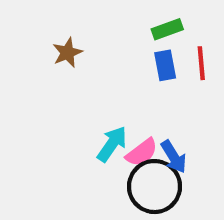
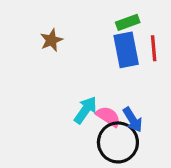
blue rectangle: (165, 65) -> (126, 50), size x1.5
pink semicircle: (142, 153) -> (108, 116), turned -110

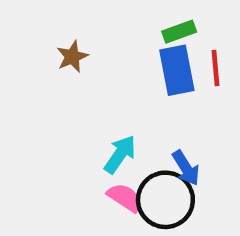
pink semicircle: (108, 116) -> (125, 198), moved

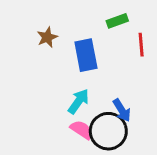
blue rectangle: (177, 70) -> (86, 55), moved

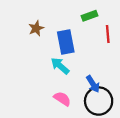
cyan arrow: (78, 101) -> (60, 66), moved, turned -84
black circle: (108, 131) -> (99, 101), moved

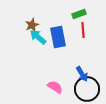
red line: (108, 34) -> (83, 30), moved
cyan arrow: (60, 66) -> (38, 37), moved

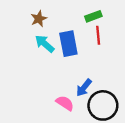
brown star: (32, 25) -> (39, 19), moved
blue arrow: (82, 74) -> (84, 88), moved, turned 70

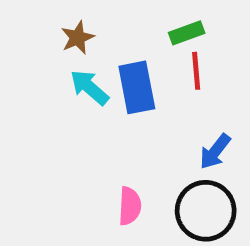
blue arrow: (84, 88) -> (215, 151), moved
pink semicircle: (65, 103) -> (130, 206), turned 60

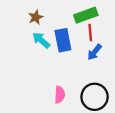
green rectangle: (187, 33) -> (86, 15), size x1.5
blue arrow: (215, 151) -> (95, 52), moved

